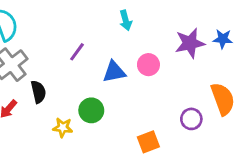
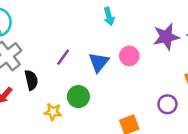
purple line: (77, 52) -> (63, 57), moved
blue triangle: (114, 72) -> (99, 62), turned -40

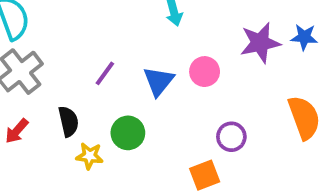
black semicircle: (31, 80) -> (68, 121), moved
purple circle: (167, 104) -> (231, 137), moved

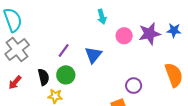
pink circle: (205, 72) -> (124, 36), moved
green circle: (128, 133) -> (66, 75), moved

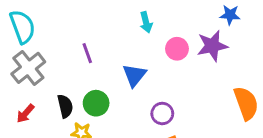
blue star: (174, 30) -> (230, 15), moved
purple line: (64, 51) -> (87, 53), moved, turned -56
purple circle: (134, 86) -> (162, 114), moved

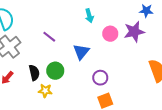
purple line: (87, 53) -> (49, 37), turned -32

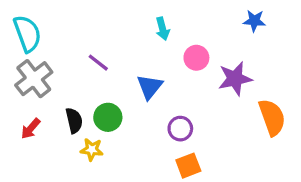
purple star: (134, 32) -> (235, 79), moved

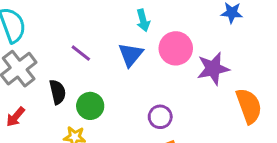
pink circle: (196, 58) -> (176, 48), size x1.4
blue triangle: (150, 87) -> (131, 55), moved
black semicircle: (74, 121) -> (58, 92), moved

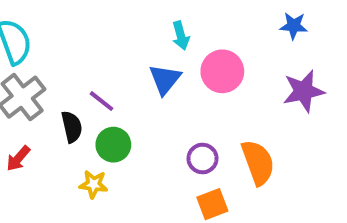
purple line: (81, 53) -> (101, 101), moved
purple star: (213, 69) -> (304, 91), moved
orange semicircle: (249, 106) -> (258, 162), moved

